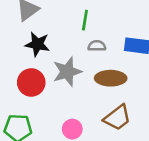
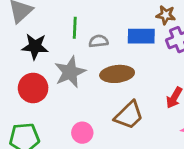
green line: (85, 20) -> (75, 28), moved

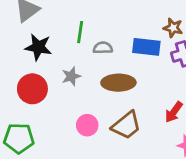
gray star: (70, 72) -> (71, 76), size x0.6
pink circle: (82, 133) -> (87, 125), moved

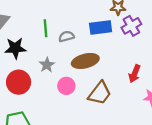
pink circle: (87, 125) -> (66, 86), moved

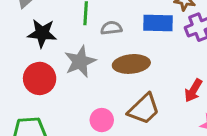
gray star: (47, 65) -> (80, 61), size x1.5
pink circle: (66, 86) -> (102, 120), moved

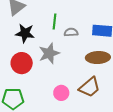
brown ellipse: (131, 64) -> (98, 58), moved

